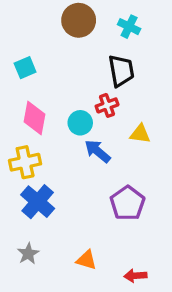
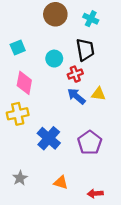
cyan circle: (80, 123) -> (54, 59), moved
blue arrow: (98, 151) -> (76, 96), moved
blue cross: (38, 202) -> (49, 138), moved

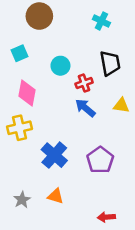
brown circle: (55, 14) -> (39, 16), moved
black trapezoid: (85, 50) -> (110, 63), moved
yellow triangle: (98, 94) -> (121, 105), moved
orange triangle: (61, 182) -> (55, 196), moved

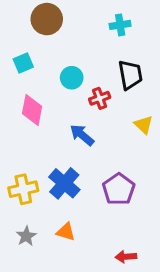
cyan cross: (101, 21) -> (120, 25), turned -35
yellow triangle: (121, 105) -> (144, 125), turned 35
blue arrow: (85, 108) -> (82, 135), moved
yellow cross: (19, 128) -> (23, 189), moved

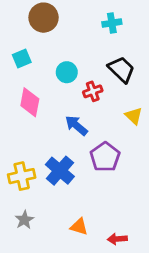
black trapezoid: (130, 75) -> (121, 69), turned -36
purple pentagon: (119, 189) -> (105, 157), moved
orange triangle: (66, 232) -> (79, 227), moved

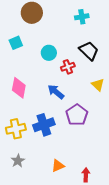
pink diamond: (30, 102) -> (19, 88), moved
blue cross: (60, 171) -> (44, 125), turned 30
orange triangle: (79, 227) -> (58, 166), turned -40
red arrow: (117, 239) -> (86, 175), turned 96

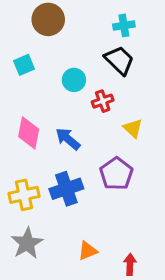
black trapezoid: (89, 51) -> (119, 60), moved
yellow triangle: (98, 85) -> (133, 128), moved
blue arrow: (56, 92) -> (68, 139), moved
gray star: (18, 161) -> (27, 243), size x1.5

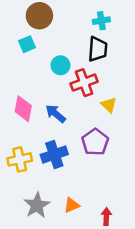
black trapezoid: (119, 60) -> (98, 49), turned 50
cyan square: (24, 65) -> (27, 44), moved
red cross: (103, 101) -> (84, 83), size x1.5
gray star: (27, 243) -> (37, 205), moved

